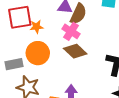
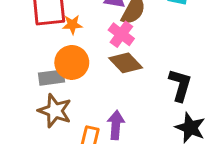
gray rectangle: (14, 64) -> (52, 78), moved

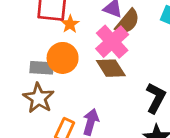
orange star: (72, 25) -> (70, 24), turned 30
pink cross: (121, 34) -> (112, 42), size x1.4

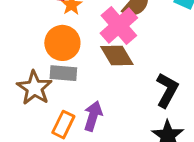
gray rectangle: (42, 68) -> (63, 73), moved

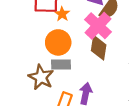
brown diamond: (117, 55) -> (99, 48), turned 45

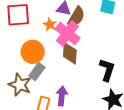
orange star: (62, 14) -> (50, 25), moved
gray rectangle: (61, 64) -> (37, 72), turned -48

